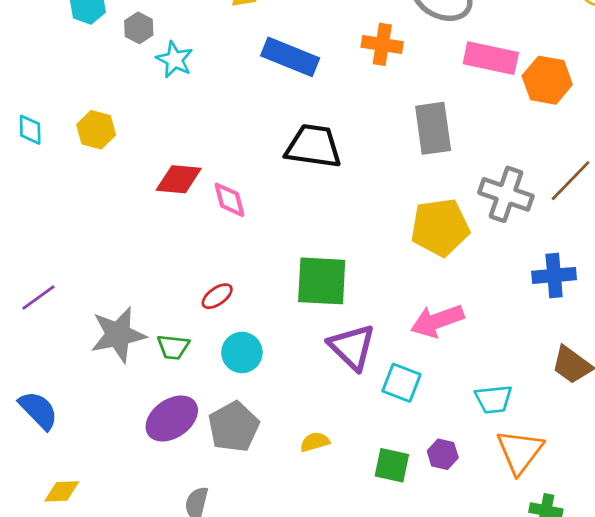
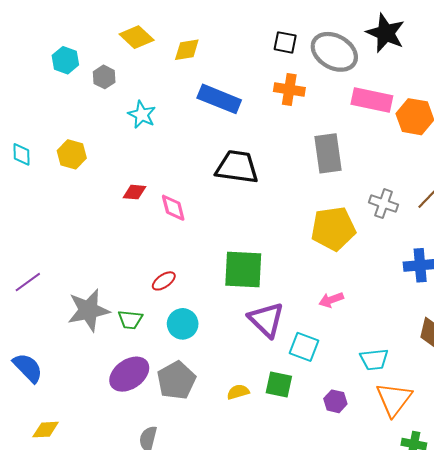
cyan star: (175, 60) -> (142, 115), moved
red diamond: (179, 179) -> (134, 192), size x0.7
gray cross: (506, 194) -> (383, 204), size x0.7
pink arrow: (437, 321) -> (331, 300), size x0.6
green square: (392, 465) -> (279, 385), moved

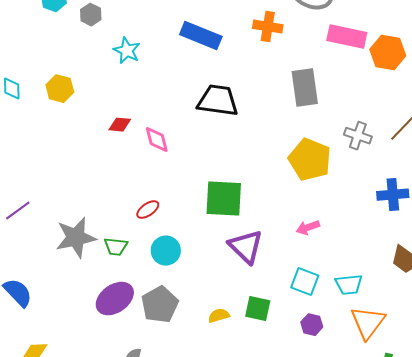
yellow pentagon: (333, 229) -> (310, 160), turned 30
cyan square: (304, 347) -> (305, 282), moved

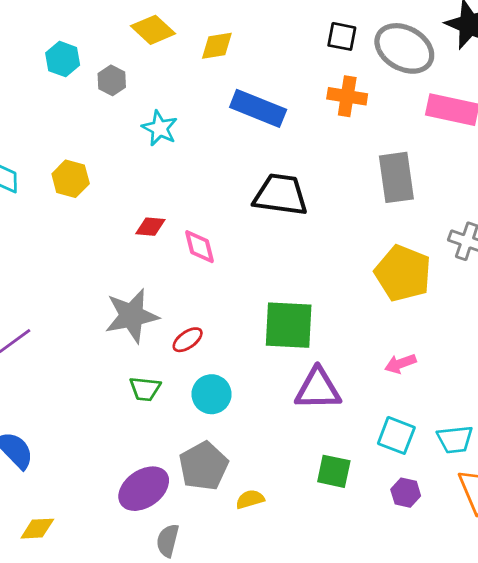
gray star: (76, 238) -> (132, 316), moved
purple triangle: (246, 247) -> (318, 389), turned -45
purple ellipse: (115, 299) -> (144, 489), moved
yellow semicircle: (219, 316) -> (250, 499), moved

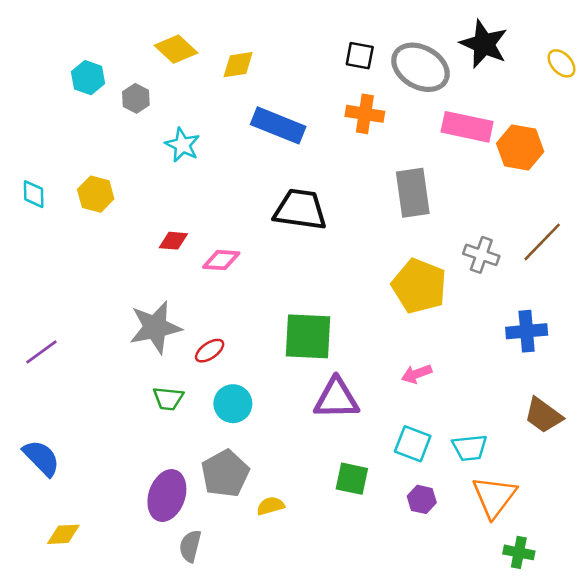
pink diamond: (200, 247) -> (221, 260), turned -72
purple ellipse: (144, 489) -> (167, 496), turned -36

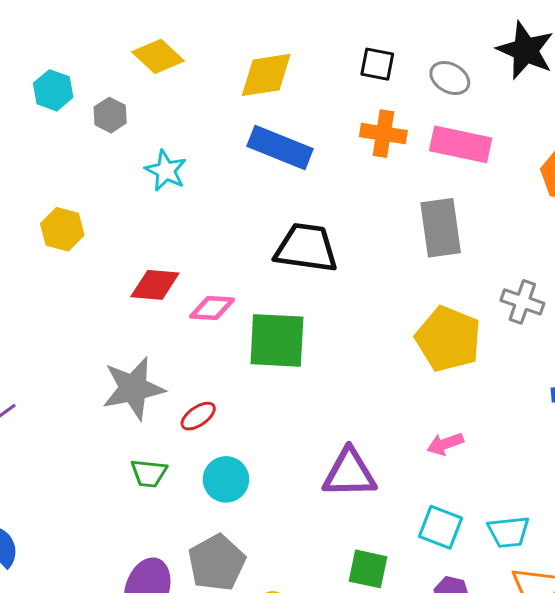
yellow diamond: (238, 65) -> (266, 75), moved, size x1.4
gray ellipse: (420, 67) -> (450, 78), size x0.6
pink rectangle: (467, 127) -> (461, 144), moved
red diamond: (173, 241) -> (155, 285), size x1.4
green square: (308, 336) -> (277, 340), moved

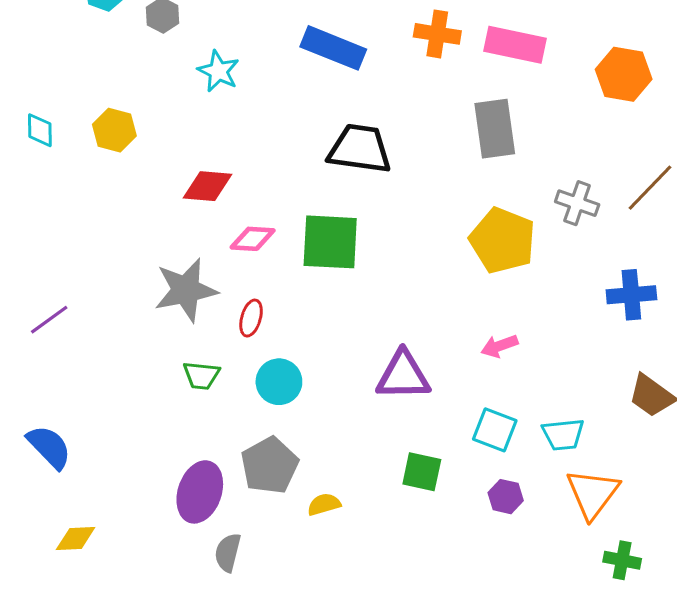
pink diamond: (212, 308) -> (253, 239), moved
red ellipse: (198, 416) -> (251, 318), turned -39

